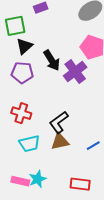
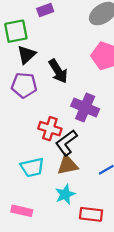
purple cross: (75, 72) -> (85, 107), moved, turned -30
red cross: (21, 113) -> (50, 129), moved
cyan star: (38, 179) -> (65, 194), moved

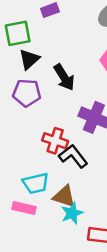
black L-shape: (66, 143) -> (73, 156), turned 88
brown triangle: (68, 165) -> (64, 196), moved, turned 30
pink rectangle: (22, 211) -> (24, 208), moved

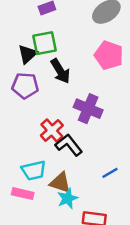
green square: (18, 33) -> (45, 43), moved
red cross: (55, 141) -> (52, 130), turned 30

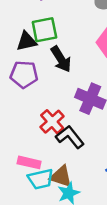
black triangle: (28, 54) -> (27, 41), turned 30
cyan trapezoid: (34, 170) -> (41, 179), moved
pink rectangle: (23, 194) -> (29, 162), moved

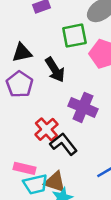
green square: (44, 30) -> (74, 36), moved
purple pentagon: (24, 74) -> (20, 84), turned 30

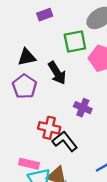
purple cross: (83, 107) -> (83, 108), size x0.7
red cross: (46, 129) -> (49, 128), turned -35

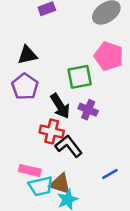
green square: (75, 41) -> (80, 77), moved
black arrow: (57, 73) -> (60, 106), moved

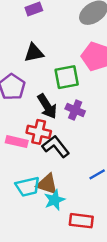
black triangle: (27, 55) -> (34, 53), moved
pink rectangle: (30, 170) -> (17, 142), moved

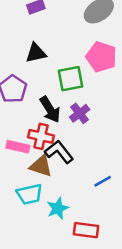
purple cross: (75, 110) -> (80, 113), turned 30
brown triangle: (47, 184) -> (41, 166), moved

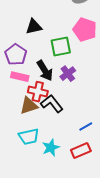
pink rectangle: (18, 147) -> (20, 77), moved
brown triangle: (41, 166) -> (29, 106), moved, turned -36
red rectangle: (86, 230) -> (81, 151), moved, turned -30

